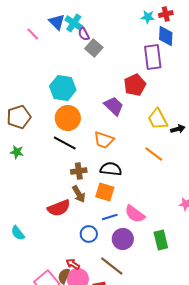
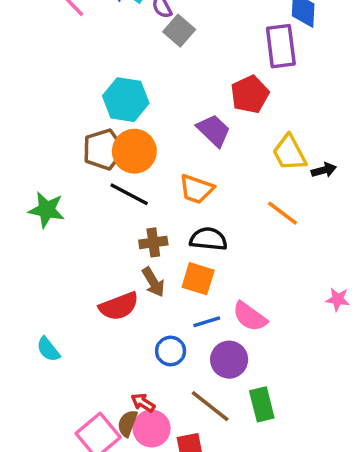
brown pentagon: (19, 117) -> (103, 149), moved
green star: (17, 152) -> (47, 210), size x1.5
green rectangle: (161, 240) -> (262, 404), moved

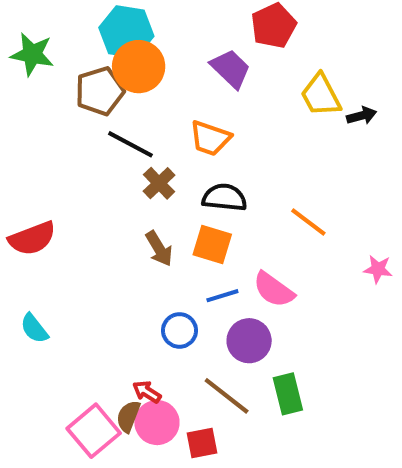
orange circle: (134, 151) -> (139, 67), moved
green star: (47, 210) -> (32, 54), moved
orange line: (282, 213) -> (308, 222), moved
brown cross: (153, 242) -> (159, 183), moved, turned -36
red semicircle: (119, 306) -> (32, 238), moved

